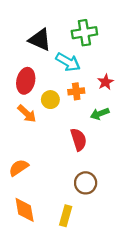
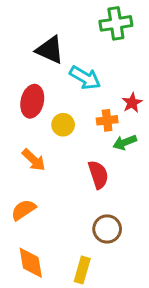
green cross: (84, 33) -> (116, 23), moved
orange cross: (76, 91) -> (107, 120), moved
orange arrow: (27, 114) -> (34, 160), moved

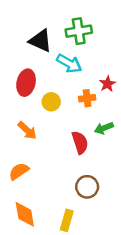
green cross: (116, 23) -> (79, 31), moved
green arrow: (125, 142) -> (104, 128), moved

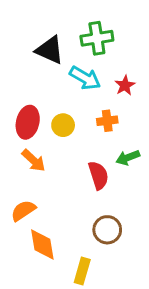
red ellipse: (26, 83) -> (28, 122), moved
red star: (107, 84) -> (125, 85), moved
orange diamond: (25, 214) -> (42, 244), moved

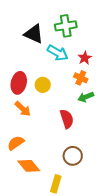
orange cross: (107, 121) -> (81, 78), moved, turned 32
green arrow: (128, 158) -> (86, 97), moved
orange diamond: (42, 244) -> (29, 166), turned -30

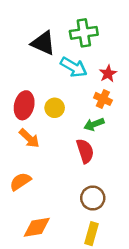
green arrow: (86, 97) -> (94, 124), moved
orange diamond: (29, 166) -> (37, 227), moved, turned -60
yellow rectangle: (56, 184) -> (91, 234), moved

